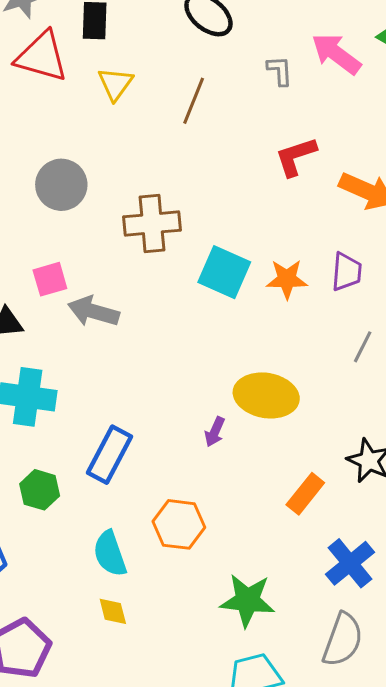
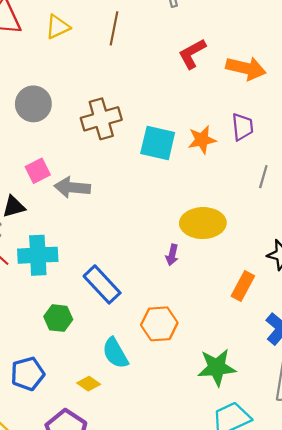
yellow triangle: (115, 84) -> (58, 27), turned 40
blue rectangle: (109, 455) -> (102, 284), turned -60
yellow diamond: (113, 611) -> (89, 384), moved, turned -30

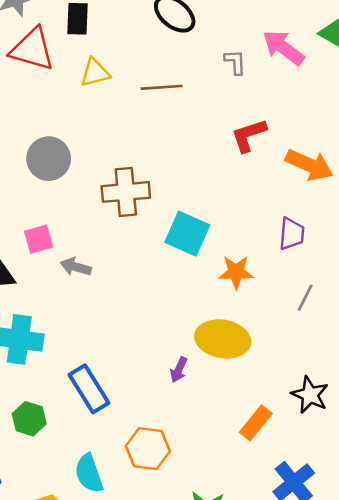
brown line: (114, 28) -> (162, 87), turned 64
orange star: (202, 140) -> (236, 272), moved
gray arrow: (72, 187) -> (76, 267), size x0.7

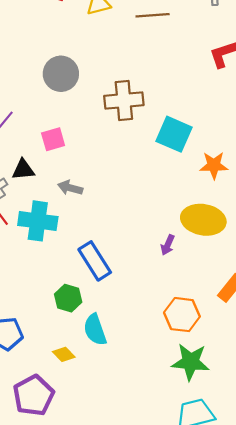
gray arrow: (76, 267) -> (70, 188), moved
green hexagon: (29, 419) -> (68, 298), moved
orange hexagon: (148, 449) -> (182, 315), moved

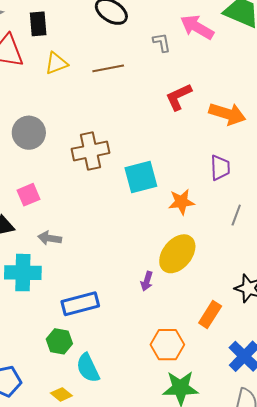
cyan square: (174, 134) -> (141, 177), turned -32
yellow ellipse: (203, 220) -> (177, 254), turned -54
blue rectangle: (95, 261) -> (80, 304), turned -66

